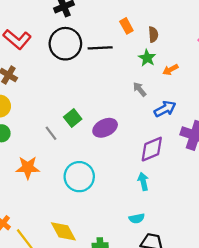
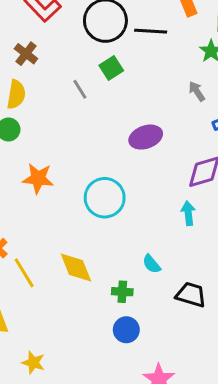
green square: (73, 118) -> (111, 68), moved
gray line: (51, 133) -> (80, 89), moved
cyan semicircle: (137, 218) -> (151, 264), moved, turned 56

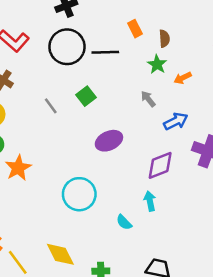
green square: (111, 68) -> (86, 96), moved
orange star: (38, 178) -> (18, 168), moved, turned -30
cyan semicircle: (151, 264) -> (124, 222), moved

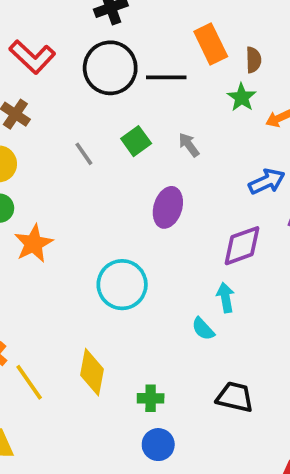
orange rectangle: (135, 29) -> (211, 44), size x1.5
gray arrow: (148, 99) -> (189, 145), moved
purple ellipse: (109, 141) -> (168, 207), turned -50
cyan semicircle: (124, 222) -> (203, 329), moved
yellow diamond: (60, 254) -> (92, 372), turned 36

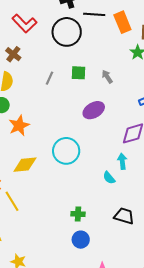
black line: (166, 77) -> (94, 14), moved
green square: (136, 141) -> (78, 73), turned 35
gray line: (84, 154) -> (49, 78), turned 56
purple ellipse: (168, 207) -> (94, 110), turned 40
yellow diamond: (92, 372) -> (25, 165), moved, turned 70

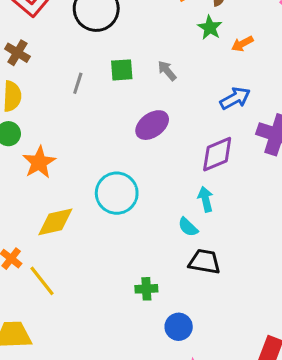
black trapezoid: (124, 216) -> (205, 262), moved
blue circle: (81, 240) -> (179, 327), moved

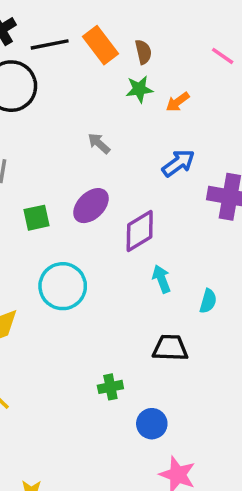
green star: (210, 28) -> (139, 89), turned -30
green square: (122, 70) -> (37, 218), moved
purple diamond: (217, 154) -> (140, 231), moved
cyan semicircle: (188, 227) -> (208, 301), moved, turned -110

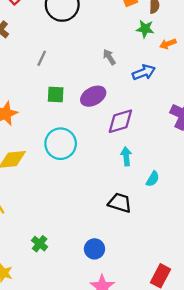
blue arrow: (178, 163) -> (144, 72), moved
green cross: (110, 387) -> (40, 244), moved, turned 35

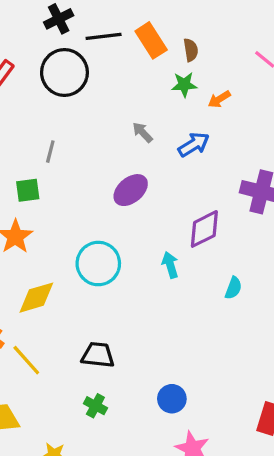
green square: (56, 94) -> (28, 190), moved
purple diamond: (120, 121) -> (204, 229), moved
cyan arrow: (126, 156) -> (170, 265), moved
black trapezoid: (120, 203) -> (98, 355), moved

